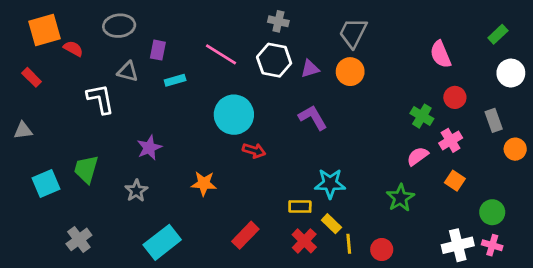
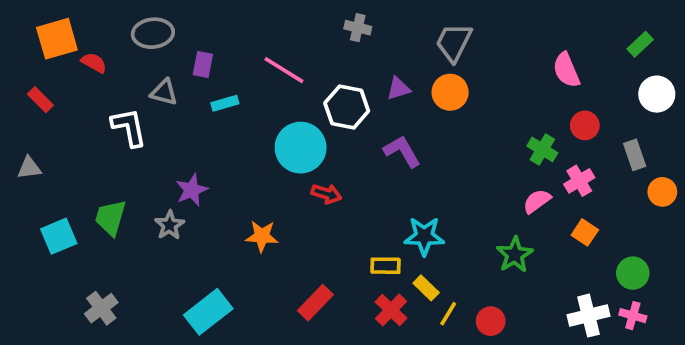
white hexagon: (274, 60) -> (347, 107), moved
gray star: (136, 191) -> (170, 225), moved
yellow line: (349, 244) -> (448, 314), turned 36

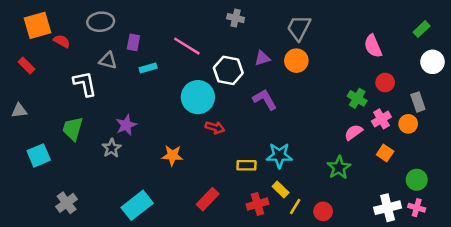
orange circle: (662, 192) -> (408, 124), moved
green trapezoid: (110, 218) -> (73, 129), moved
yellow rectangle: (385, 266) -> (247, 165), moved
red cross: (391, 310) -> (257, 204), turned 30

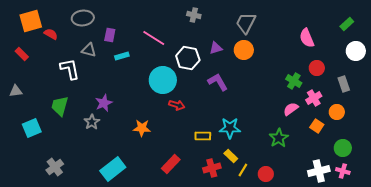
orange circle: (408, 124) -> (337, 112), moved

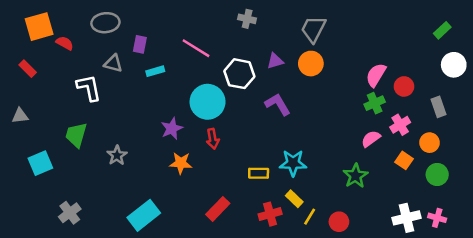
pink semicircle: (307, 38) -> (376, 75), moved, turned 54
green cross: (294, 81) -> (375, 103), turned 35
purple star: (104, 103) -> (172, 129), moved
red arrow: (177, 105) -> (213, 139), moved, turned 63
green circle: (343, 148) -> (437, 174), moved

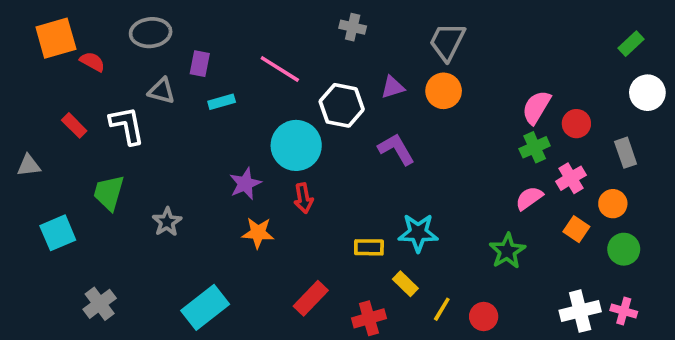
red rectangle: (28, 69) -> (74, 125), moved
yellow rectangle: (294, 199) -> (405, 284), moved
red cross: (270, 214) -> (369, 318), moved

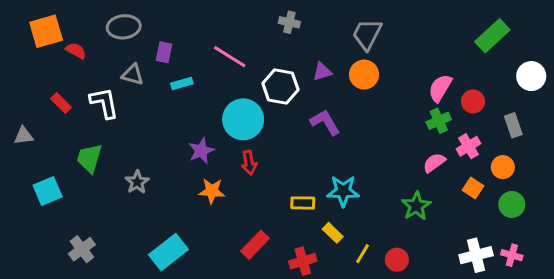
green rectangle: (631, 44) -> (492, 36), moved, size x1.6

